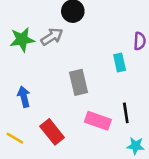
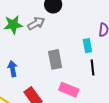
black line: (126, 113) -> (93, 67), moved

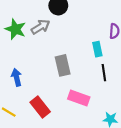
green star: (13, 25) -> (15, 29), turned 30

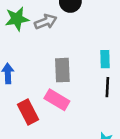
green star: (15, 29) -> (17, 19), turned 30
pink rectangle: (79, 98) -> (57, 100), moved

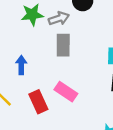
gray rectangle: (62, 70) -> (63, 45), moved

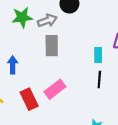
pink rectangle: (66, 92) -> (55, 89), turned -70

